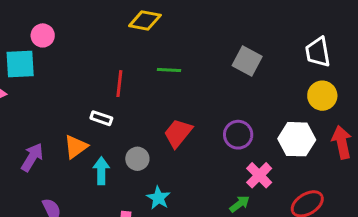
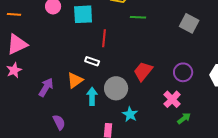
cyan square: (20, 64) -> (83, 14), moved
green line: (169, 70) -> (138, 17), moved
gray circle: (137, 159) -> (116, 88), size x1.5
pink cross: (259, 175) -> (172, 99), moved

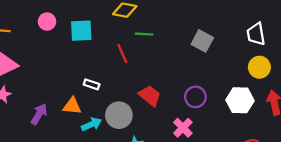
red line: (104, 38) -> (122, 54), moved, turned -30
red trapezoid: (143, 71) -> (150, 96), turned 90
orange triangle: (75, 80) -> (72, 106), turned 42
cyan arrow: (92, 96) -> (92, 124), turned 66

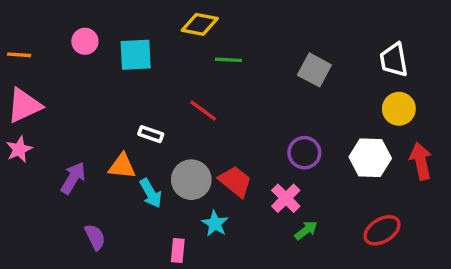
red line: (122, 54) -> (203, 110), moved, turned -30
red trapezoid: (150, 96) -> (235, 181), moved
cyan arrow: (92, 124) -> (151, 193), turned 84

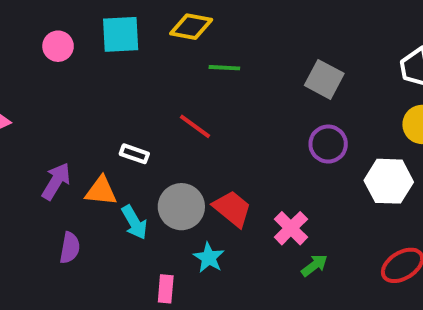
cyan square: (136, 55) -> (121, 34), moved
purple circle: (304, 153) -> (328, 144), moved
purple arrow: (73, 178) -> (56, 181), moved
purple semicircle: (95, 237) -> (70, 248), moved, turned 36

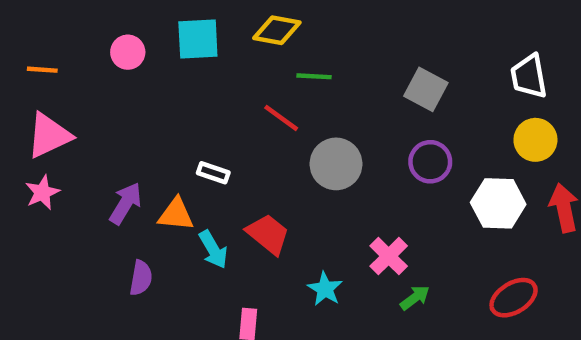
red line: (195, 126) -> (281, 118), moved
gray circle: (181, 207) -> (336, 164), moved
red trapezoid: (232, 209) -> (268, 234), moved
cyan star: (209, 258) -> (325, 289), moved

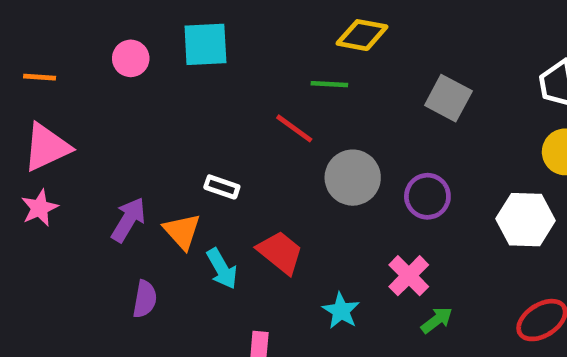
yellow diamond: (277, 30) -> (362, 35), moved
purple circle: (430, 162) -> (427, 196), moved
orange triangle: (176, 214) -> (182, 231), turned 42

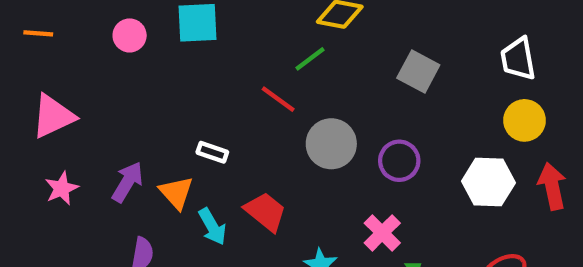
orange line: (40, 77) -> (38, 33), moved
green line: (329, 84) -> (310, 59), turned -40
pink star: (40, 208) -> (62, 188), moved

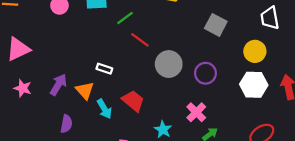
green line: (310, 59) -> (125, 18), moved
yellow circle: (525, 120) -> (255, 51), moved
pink star: (62, 188) -> (23, 88), turned -30

